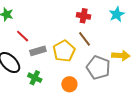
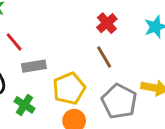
red cross: (84, 16) -> (107, 23), turned 32
yellow pentagon: (64, 51) -> (69, 88), moved

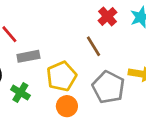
red cross: (107, 23) -> (108, 16), moved

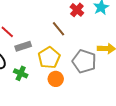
brown line: (94, 46) -> (59, 29), moved

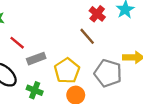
brown line: (59, 29) -> (87, 36), moved

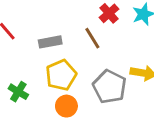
gray rectangle: (36, 59) -> (50, 42), moved

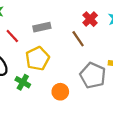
gray rectangle: (50, 42) -> (42, 27), moved
yellow pentagon: (61, 75) -> (37, 59), moved

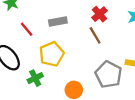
red cross: (90, 19) -> (100, 14), moved
green cross: (23, 82) -> (35, 78), turned 32

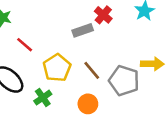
gray rectangle: (58, 22) -> (83, 30), moved
brown line: (95, 35) -> (92, 70), moved

